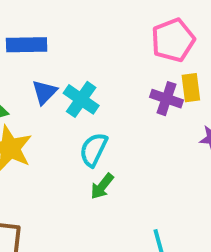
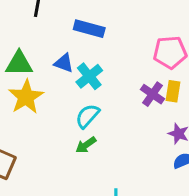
blue rectangle: (27, 45) -> (89, 29), moved
blue triangle: (44, 92) -> (64, 63), turned 50

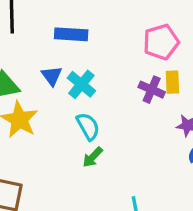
blue triangle: (64, 63) -> (52, 76), turned 45
cyan semicircle: (88, 116) -> (88, 126), turned 120

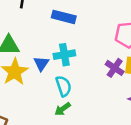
blue triangle: (52, 76) -> (41, 63), moved
cyan cross: (81, 84) -> (64, 55), turned 30

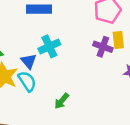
cyan semicircle: (63, 86) -> (27, 81), moved

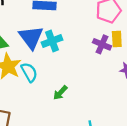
blue triangle: (29, 61) -> (31, 37), moved, size x1.6

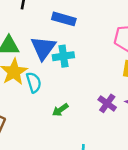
purple cross: (102, 44) -> (107, 103), moved

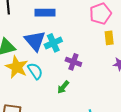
purple cross: (107, 103) -> (73, 62), moved

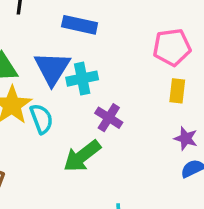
green arrow: (63, 87) -> (82, 156), size x1.6

